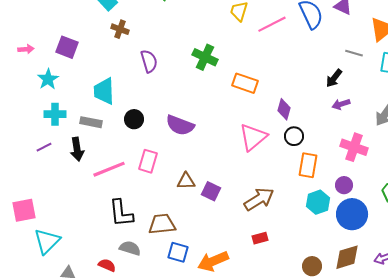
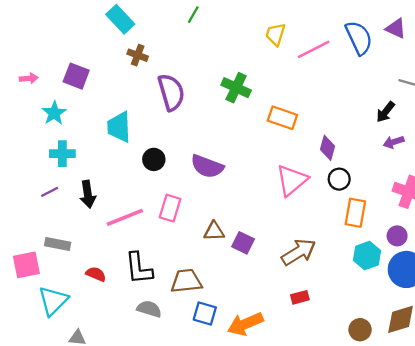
purple semicircle: (149, 61) -> (171, 92), size x1.4
gray rectangle: (91, 122) -> (58, 244), moved
red semicircle: (107, 265) -> (96, 274), moved

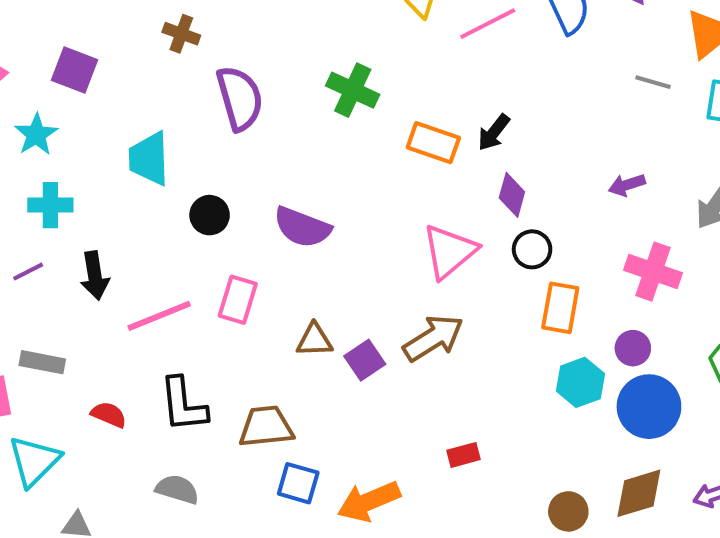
black arrow: (385, 112) -> (494, 132), moved
purple square: (243, 243) -> (365, 360), turned 30
brown arrow: (299, 252) -> (433, 338), moved
gray semicircle: (149, 309) -> (177, 489), moved

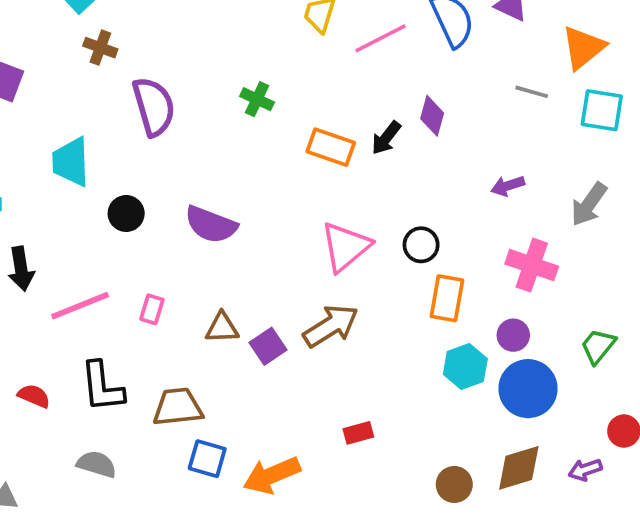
green cross: (353, 90) -> (257, 99), size x0.7
purple diamond: (512, 195) -> (432, 116), moved
pink rectangle: (238, 300) -> (152, 309), moved, size x0.7

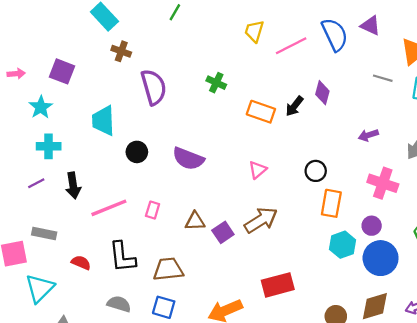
pink triangle: (345, 247) -> (258, 170), moved, size x0.6
red rectangle: (358, 433) -> (278, 285), size x1.8
blue square: (207, 459) -> (164, 307), moved

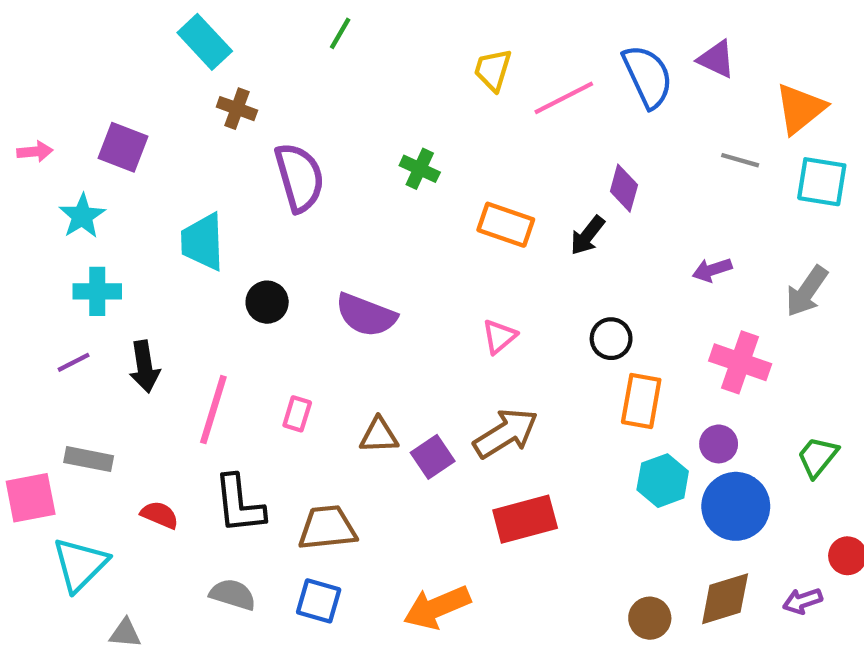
black arrow: (294, 106) -> (587, 235), moved
pink line: (109, 208) -> (213, 410), turned -51
red rectangle: (278, 285) -> (525, 519), moved

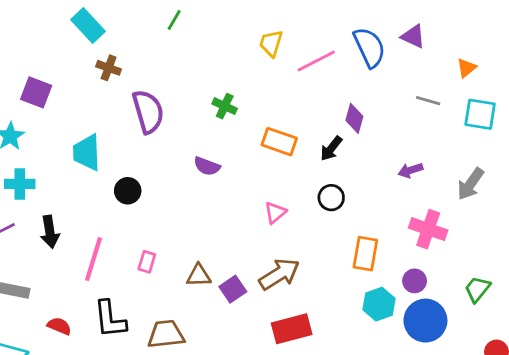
orange triangle: (800, 109) -> (466, 68), size x0.6
purple semicircle: (366, 315) -> (207, 166), moved, size x0.7
black circle: (611, 339) -> (331, 198), moved

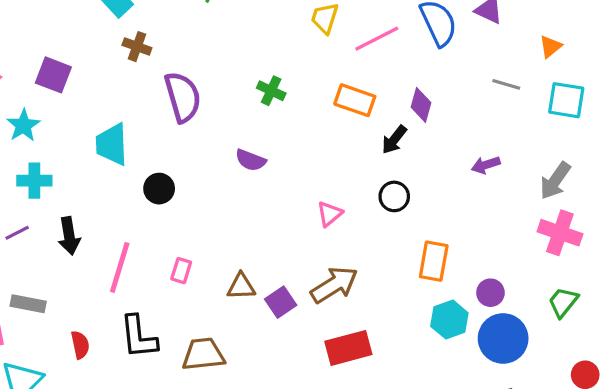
orange rectangle: (279, 142) -> (355, 100), moved
pink cross: (428, 229) -> (560, 233), moved
red semicircle: (59, 326) -> (80, 345), turned 55

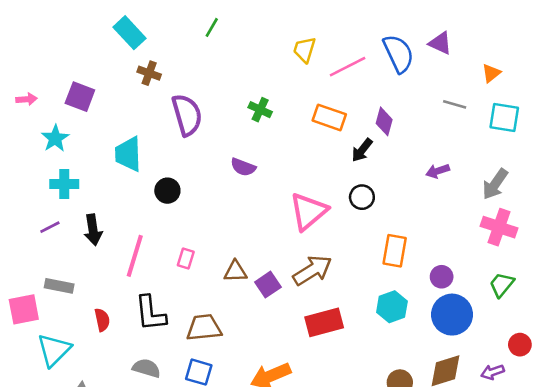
pink triangle: (330, 214) -> (308, 211), size x1.8
cyan hexagon: (449, 320) -> (392, 307), moved

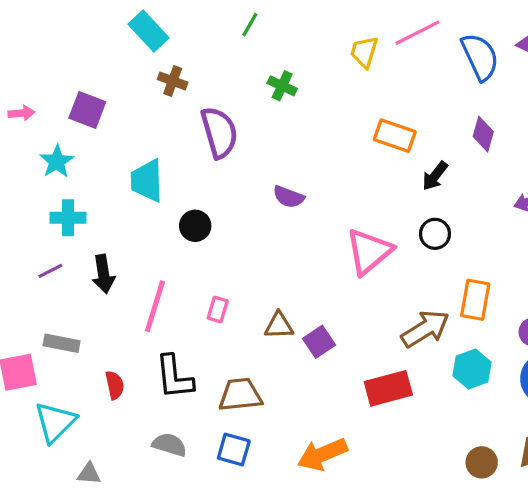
pink line: (348, 67) -> (417, 33), moved
green cross: (260, 110) -> (282, 86), moved
purple diamond: (384, 121) -> (483, 134), moved
brown arrow: (312, 270) -> (425, 329), moved

